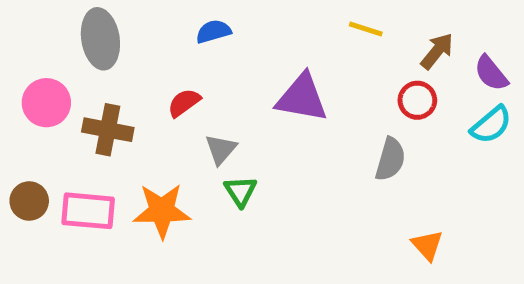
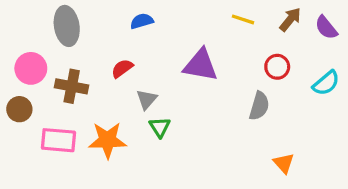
brown arrow: (437, 51) -> (290, 19), moved
purple semicircle: (491, 73) -> (326, 28), moved
brown circle: (29, 201) -> (19, 109), moved

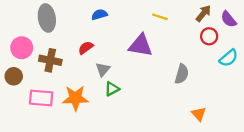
yellow line: (243, 19) -> (160, 17), moved
red circle: (277, 67) -> (209, 36), moved
green triangle: (160, 127) -> (112, 89), turned 35

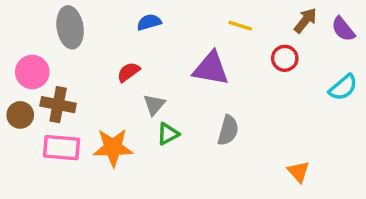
red circle: (209, 36) -> (285, 58), moved
brown cross: (50, 60) -> (58, 105), moved
gray semicircle: (182, 74) -> (228, 130), moved

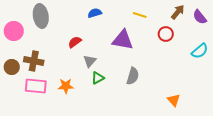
blue semicircle: (149, 22) -> (95, 13), moved
pink circle: (32, 72) -> (14, 31), moved
orange star: (113, 148) -> (66, 86), size x0.7

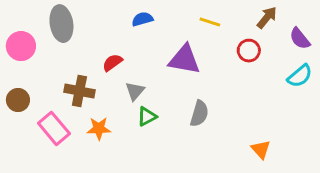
purple semicircle: (200, 17) -> (300, 39), moved
brown cross: (34, 61) -> (79, 91), moved
pink rectangle: (36, 86) -> (54, 128), turned 45

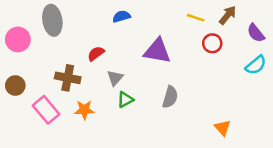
yellow line: (210, 22) -> (196, 18), moved

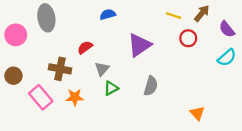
purple triangle: (157, 51) -> (139, 45), turned -45

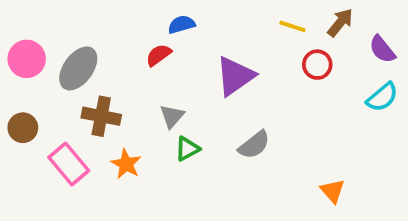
gray ellipse: (46, 18) -> (78, 68), moved, turned 45
red semicircle: (85, 47) -> (159, 55), moved
gray semicircle: (151, 86) -> (254, 145), turned 36
orange star: (75, 97) -> (126, 164), turned 30

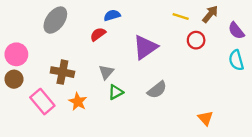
pink circle: (27, 59) -> (16, 54), moved
gray ellipse: (78, 68) -> (55, 20), moved
cyan semicircle: (382, 97) -> (236, 60), turned 114

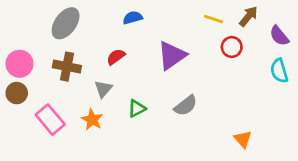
red semicircle: (98, 34) -> (116, 57), moved
brown cross: (62, 72) -> (67, 67), moved
gray triangle: (106, 72) -> (103, 89), moved

